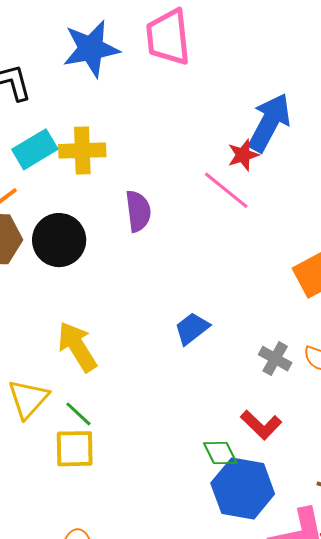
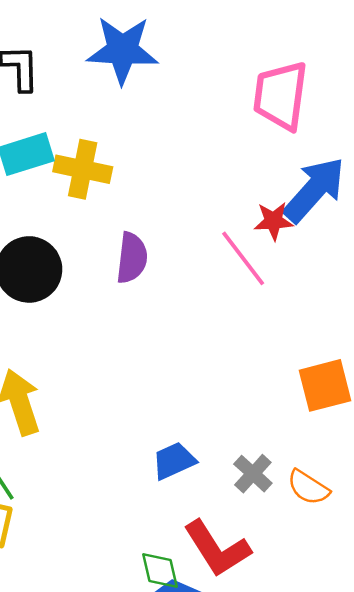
pink trapezoid: (168, 37) -> (281, 96), moved
blue trapezoid: (192, 328) -> (174, 461), moved
red L-shape: (261, 425) -> (217, 549), size x1.4

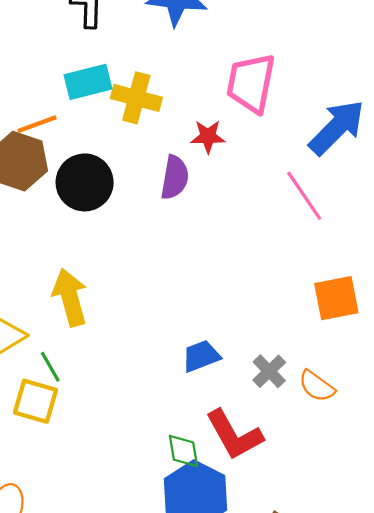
pink trapezoid: (281, 96) -> (251, 83), moved
red star: (273, 221) -> (208, 137), moved
pink line: (243, 258) -> (304, 196), moved

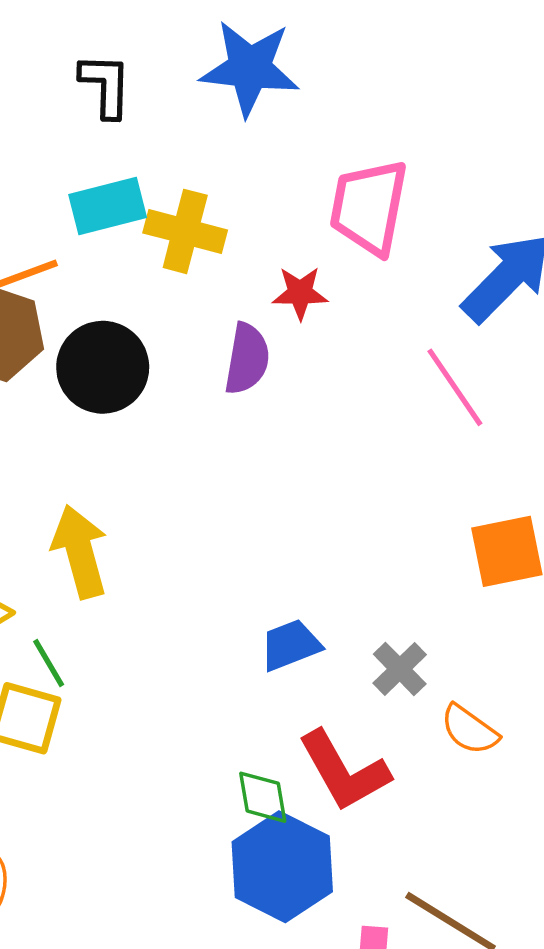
orange semicircle: (317, 386) -> (469, 730), moved

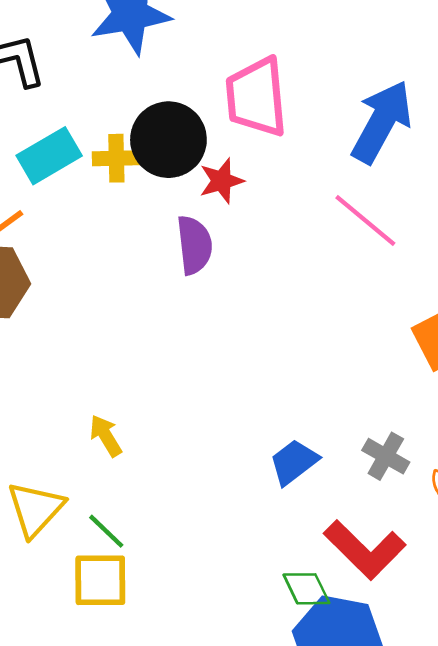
yellow cross: (185, 231) -> (116, 158), size x0.7
black circle: (103, 367) -> (168, 140), moved
yellow arrow: (80, 552) -> (106, 436), size x0.6

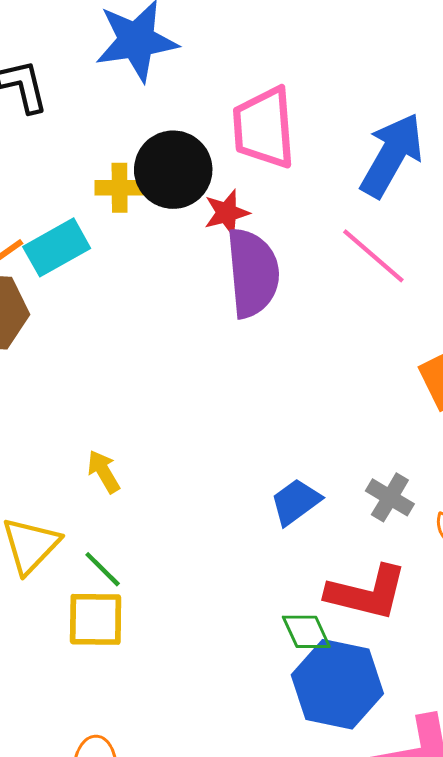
cyan rectangle: (49, 156) -> (57, 247), moved
purple semicircle: (194, 245) -> (253, 273), moved, size x1.5
red L-shape: (365, 550) -> (367, 593), turned -32

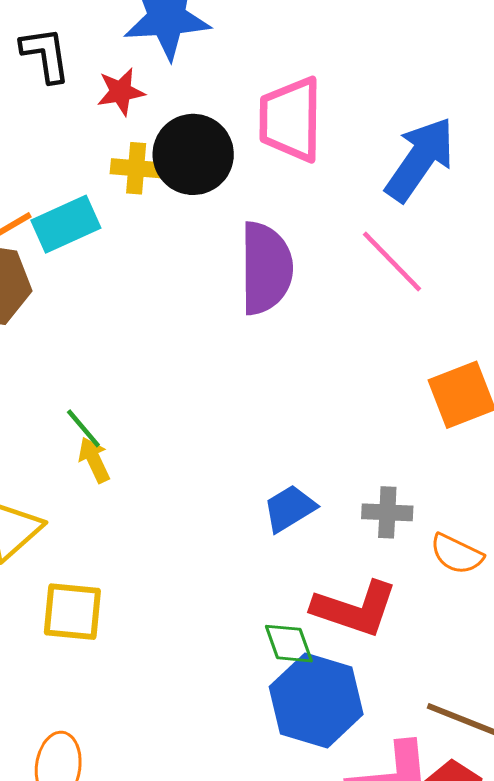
red star: (227, 213) -> (121, 92), moved
gray cross: (390, 497) -> (387, 512), turned -33
green line: (103, 569) -> (83, 428), moved

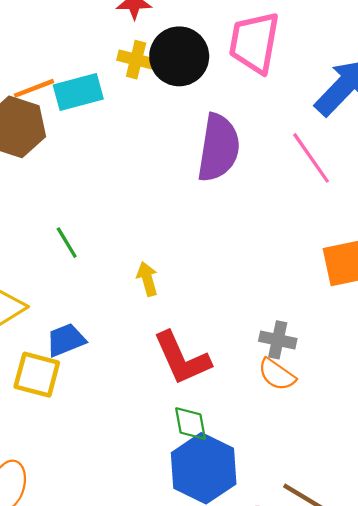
yellow arrow: (94, 460) -> (147, 279), moved
blue trapezoid: (290, 508) -> (66, 340), moved
orange semicircle: (457, 554) -> (277, 374), moved
red L-shape: (355, 609) -> (182, 358), moved, turned 38

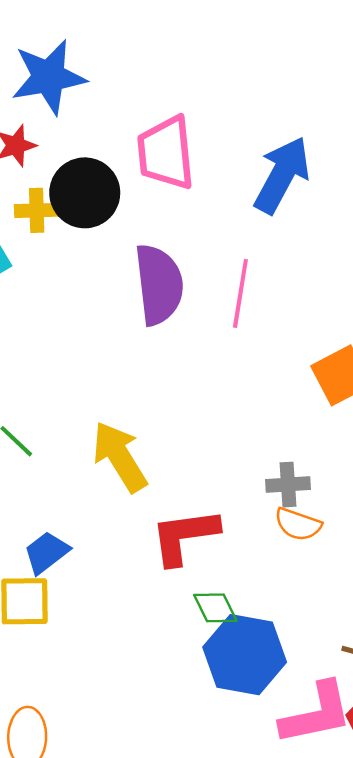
pink line: (311, 158) -> (240, 293), moved, turned 60
yellow arrow: (147, 279) -> (120, 457), size x1.8
red L-shape: (182, 358) -> (184, 536), turned 122

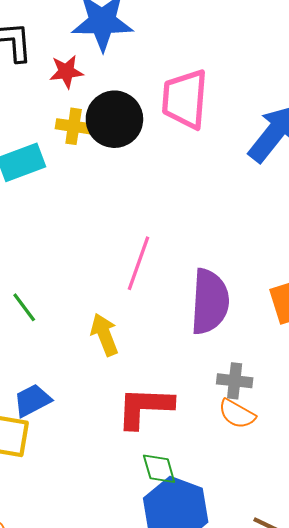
purple semicircle: (159, 284) -> (210, 302), moved
pink line: (240, 293) -> (139, 263), moved
yellow arrow: (120, 457) -> (104, 335), size x0.7

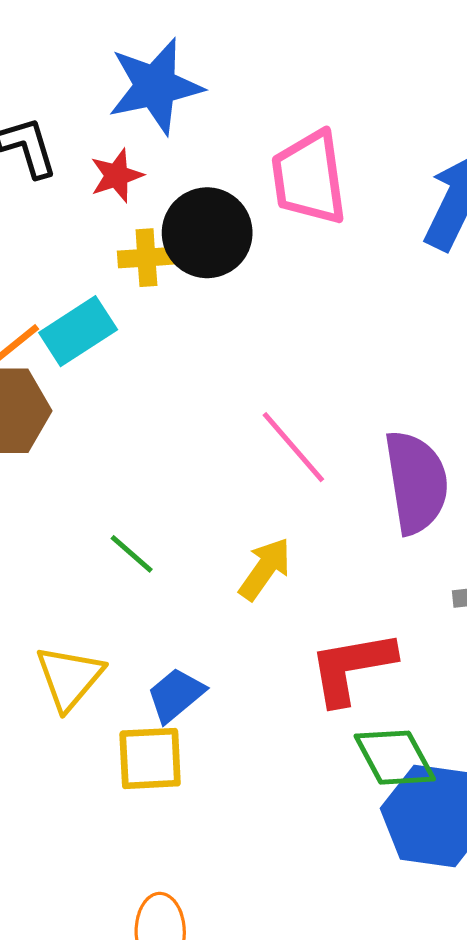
pink line: (139, 263) -> (293, 447), turned -48
yellow arrow: (104, 335) -> (265, 569), turned 69
green diamond: (159, 469) -> (395, 758), size x1.4

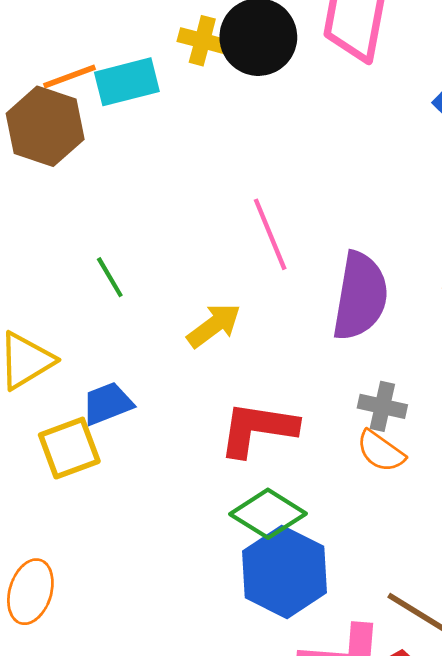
yellow square: (150, 758) -> (69, 448), turned -36
green diamond: (395, 758) -> (268, 514), turned -48

